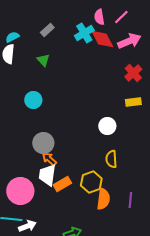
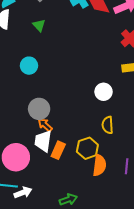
orange rectangle: (62, 184) -> (58, 150), turned -36

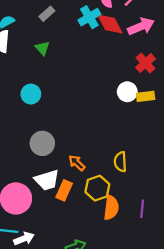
white circle: (104, 92) -> (127, 92), moved
orange arrow: (45, 125) -> (77, 163), moved
white trapezoid: (43, 141) -> (47, 180), turned -115

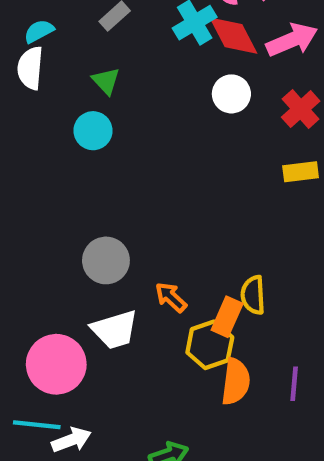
white circle: (127, 92) -> (231, 94), moved
cyan circle: (31, 94) -> (93, 131), moved
orange rectangle: (64, 190) -> (227, 317), moved

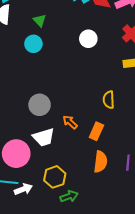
white circle: (231, 94) -> (88, 39), moved
yellow semicircle: (253, 295) -> (109, 100), moved
yellow hexagon: (210, 345) -> (55, 177), moved

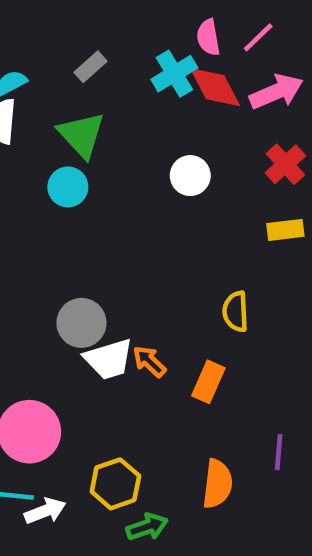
green triangle: (40, 20) -> (81, 135), size x1.6
white trapezoid: (44, 137) -> (109, 359), moved
orange semicircle: (101, 162) -> (217, 484), moved

